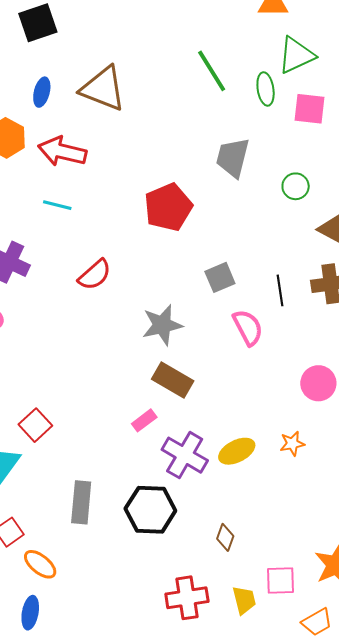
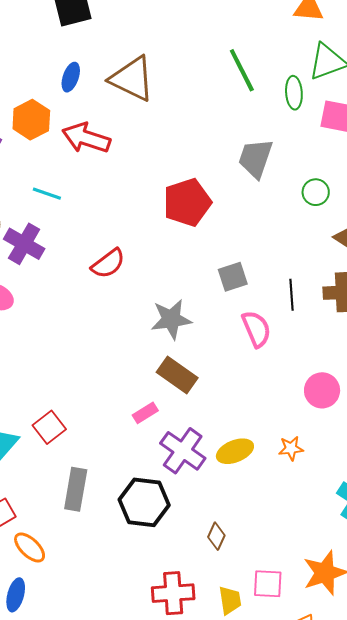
cyan line: (57, 205) -> (47, 194), moved
red square: (35, 425) -> (49, 427), moved

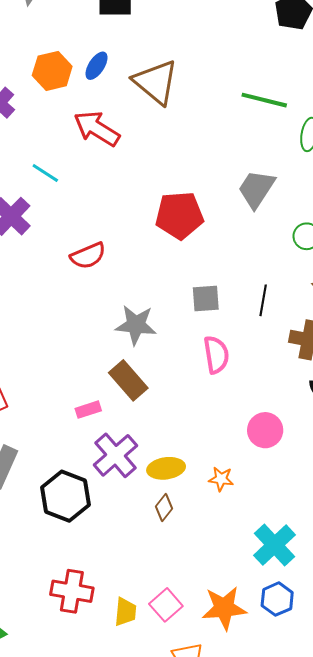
green line: (242, 70) -> (264, 100), turned -63
orange hexagon: (31, 120) -> (52, 71), moved
black line: (292, 295) -> (263, 300), moved
brown diamond: (216, 536) -> (164, 507), moved
pink square: (268, 584) -> (166, 605), turned 32

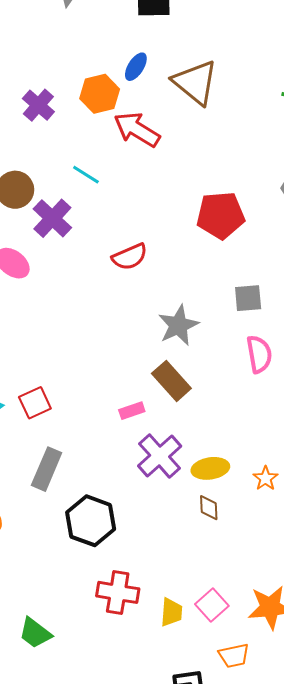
orange hexagon: (52, 71) -> (100, 94), moved
gray star: (136, 325) -> (178, 325), turned -30
orange star: (221, 479) -> (265, 478), turned 30
black hexagon: (66, 496) -> (91, 521), moved
brown diamond: (164, 507) -> (209, 508), turned -40

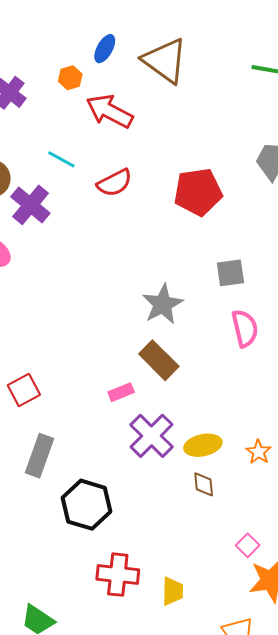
orange hexagon: (100, 94) -> (70, 78), size x0.6
red semicircle: (130, 257) -> (115, 183), moved
pink square: (212, 605) -> (248, 545), moved, size x0.7

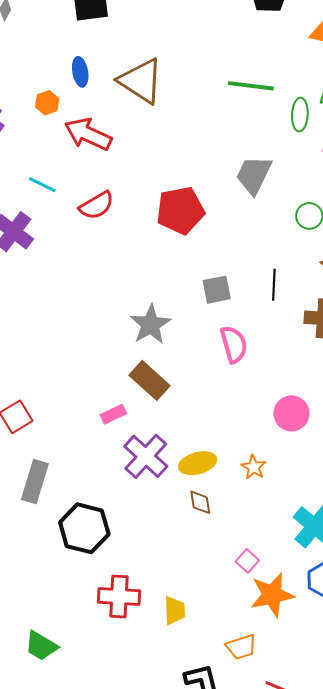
blue ellipse: (105, 49) -> (80, 72), turned -36

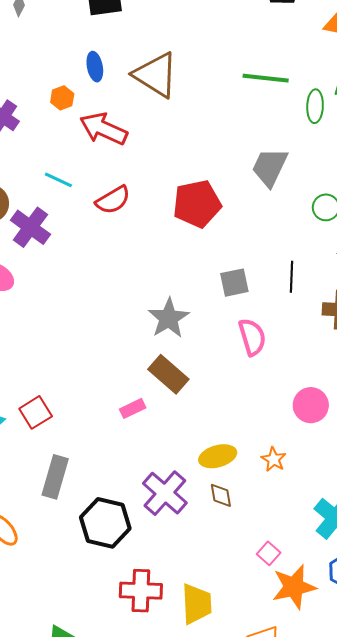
purple cross: (146, 456) -> (165, 493), moved
yellow trapezoid: (174, 610) -> (197, 604), size x1.4

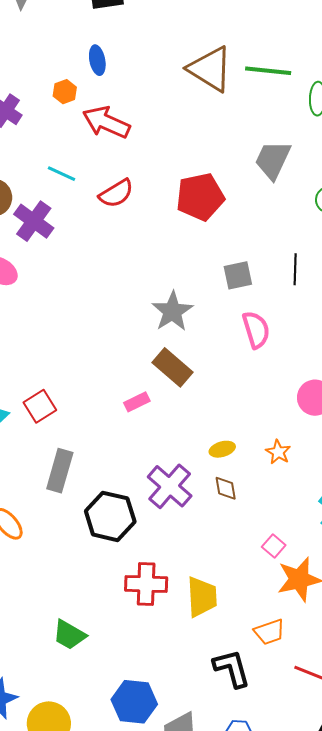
brown triangle: (156, 75) -> (210, 69), moved
yellow ellipse: (218, 456) -> (222, 449), size x0.7

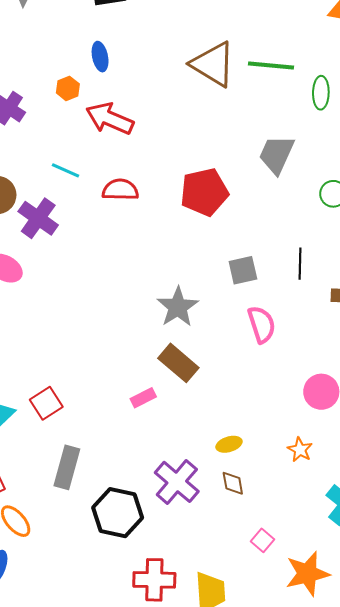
red semicircle: (116, 193) -> (120, 190), turned -147
orange star: (278, 452) -> (300, 450), moved
pink square: (274, 546) -> (263, 540), moved

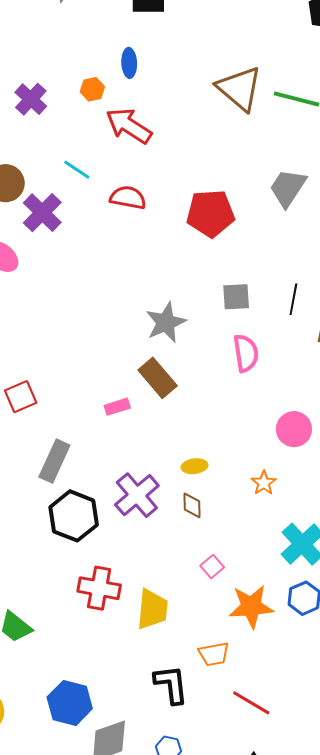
gray rectangle: (67, 467) -> (54, 461), moved

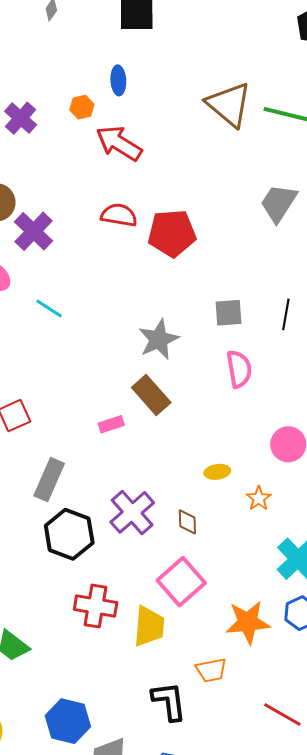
cyan line: (77, 170) -> (49, 309), moved
red pentagon: (210, 213) -> (172, 233), moved
yellow ellipse: (194, 466) -> (217, 472), moved
pink square: (212, 567) -> (181, 582), moved, size x2.0
red line: (251, 703) -> (282, 714), moved

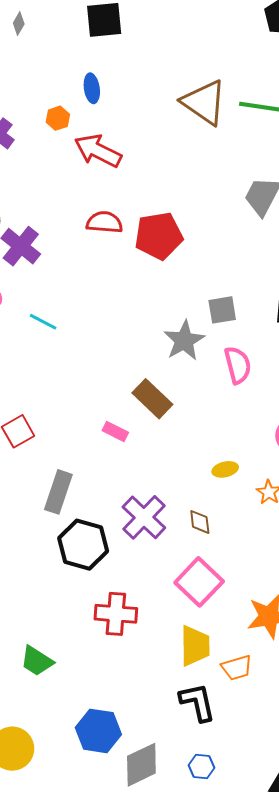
gray star: (159, 339) -> (184, 341), moved
pink rectangle: (111, 424) -> (115, 431), turned 50
yellow trapezoid: (149, 626) -> (195, 646), moved

